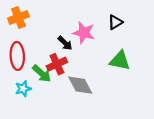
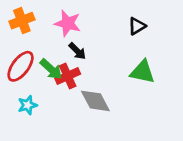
pink star: (84, 33) -> (68, 23), moved
red ellipse: (17, 56) -> (21, 66), turned 40
green arrow: (42, 73) -> (51, 69), moved

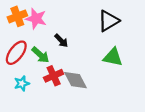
pink star: (68, 23) -> (36, 19), moved
black triangle: (137, 26) -> (108, 21), size x1.5
red cross: (68, 76) -> (54, 76), moved

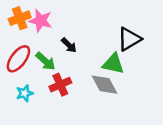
black triangle: (108, 21) -> (129, 39), moved
green triangle: (113, 57) -> (113, 64), moved
gray diamond: (76, 80) -> (105, 85), moved

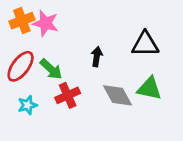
black triangle: (129, 39) -> (145, 44), turned 30
black arrow: (69, 45) -> (97, 57), moved, turned -126
green triangle: (113, 64) -> (149, 88), moved

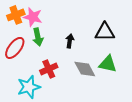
green arrow: (51, 69) -> (38, 37), moved, turned 36
cyan star: (27, 105) -> (29, 87), moved, size x1.6

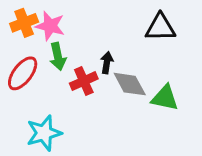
black triangle: (105, 32) -> (160, 27), moved
red cross: (49, 69) -> (84, 81), moved
gray diamond: (85, 69) -> (130, 84), moved

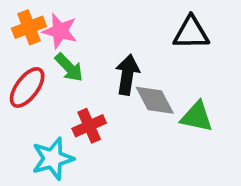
green arrow: (58, 57) -> (69, 67), turned -32
black arrow: (107, 63) -> (127, 75), size x1.5
red cross: (84, 81) -> (89, 126), moved

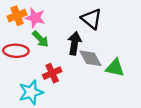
black triangle: (191, 33) -> (92, 19), moved, turned 40
red ellipse: (27, 87) -> (16, 51), turned 55

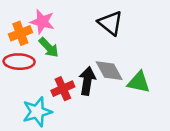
orange cross: (17, 16) -> (20, 33), moved
black arrow: (75, 43) -> (87, 81), moved

